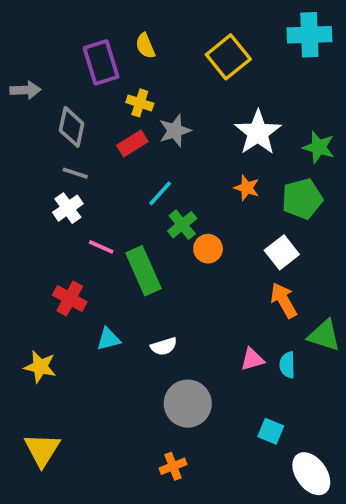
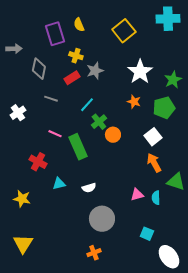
green star: (319, 147) -> (173, 80), turned 30
gray line: (75, 173) -> (51, 99), moved
white cross: (68, 208) -> (18, 113), moved

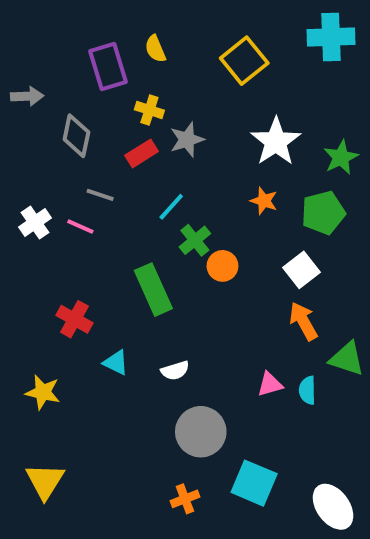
pink line: (55, 134) -> (80, 226), moved
cyan triangle: (59, 184) -> (116, 363), turned 40
cyan square: (147, 234) -> (254, 483), moved, size x1.6

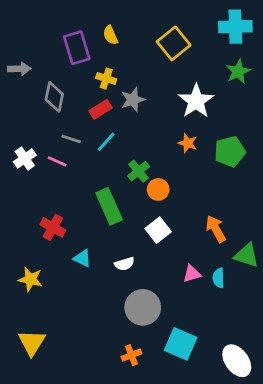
green star: (341, 157) -> (238, 72), moved
cyan line: (171, 207) -> (106, 142), moved
white square: (301, 270) -> (158, 230), moved

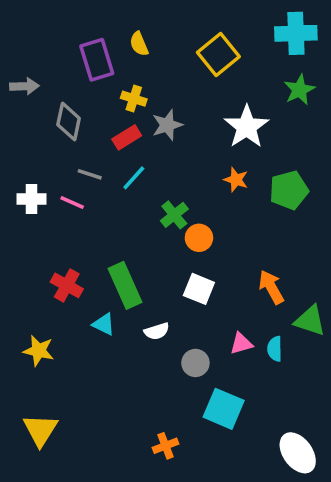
white cross: (25, 159) -> (32, 199), turned 35
green rectangle: (109, 206) -> (125, 285), moved
white square: (158, 230) -> (199, 289), turned -30
gray circle: (143, 307) -> (195, 363), moved, size x0.6
cyan square: (181, 344) -> (224, 409), moved

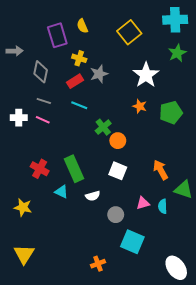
gray line: (90, 174) -> (44, 101), moved
cyan line: (134, 178) -> (79, 105), turned 70

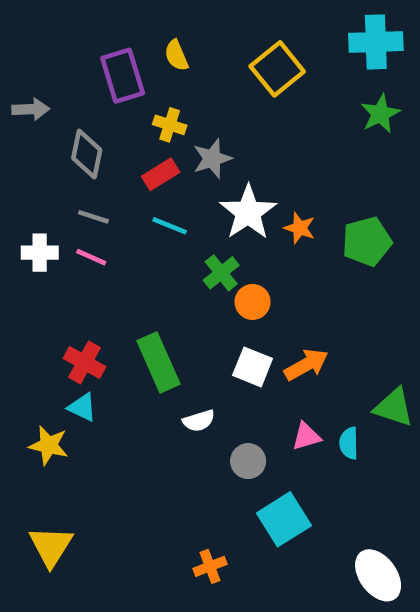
white star: (146, 75) -> (248, 212), moved
orange arrow: (161, 170) -> (306, 365), moved, turned 90
cyan triangle: (62, 192) -> (82, 407), moved
cyan square: (132, 242) -> (284, 519), turned 35

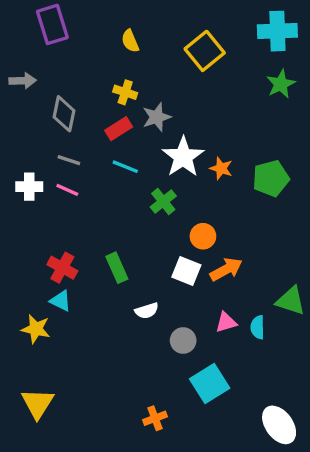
purple rectangle: (123, 76) -> (52, 24), moved
orange circle: (253, 302) -> (203, 236), moved
green rectangle: (158, 362) -> (117, 268), size x0.7

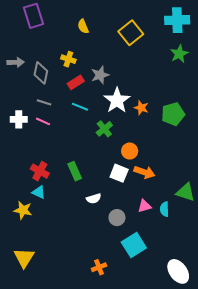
gray arrow: (23, 81) -> (16, 62), moved
yellow cross: (125, 92) -> (68, 59), moved
orange arrow: (226, 269) -> (144, 172), turned 48

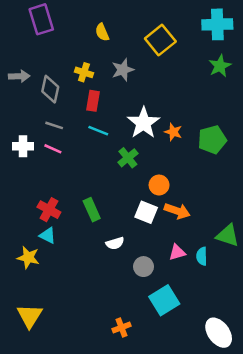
gray star: (100, 75) -> (123, 70), moved
red rectangle: (76, 82) -> (93, 101), turned -49

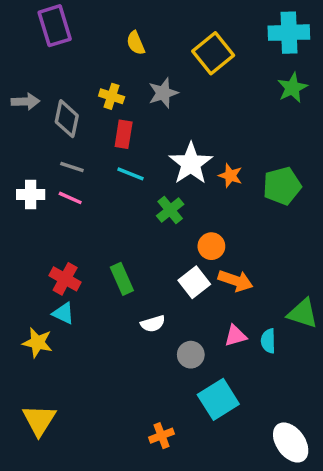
white square: (146, 212) -> (194, 282), turned 30

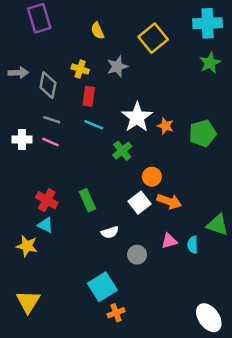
cyan square: (218, 399) -> (102, 287), moved

